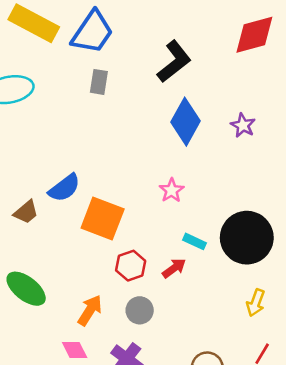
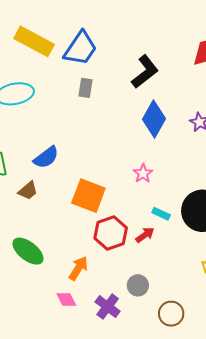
blue semicircle: (64, 188) -> (46, 157), moved
red hexagon: (131, 266) -> (111, 233), size x1.4
gray circle: (140, 310) -> (138, 285), moved

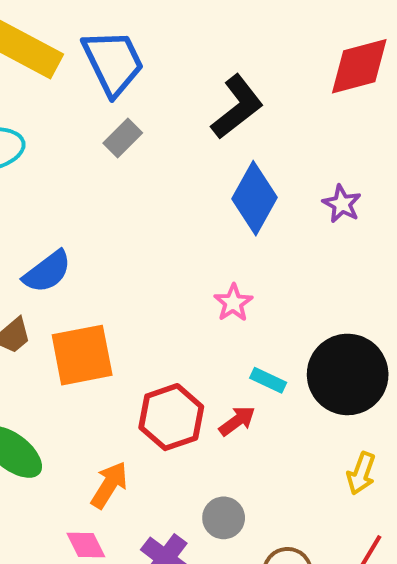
blue trapezoid: (80, 48) -> (113, 62), turned -60
gray rectangle: (85, 88) -> (123, 138), turned 36
orange square: (88, 196) -> (82, 355), moved, turned -32

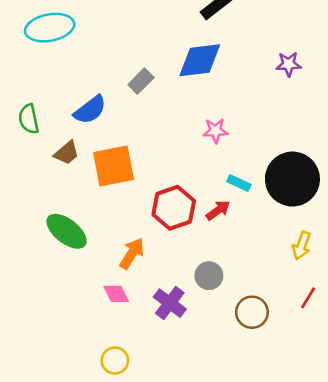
gray rectangle: (123, 138) -> (141, 81), moved
blue diamond: (255, 198) -> (200, 60), moved, turned 54
purple star: (342, 204) -> (289, 64), turned -30
pink star: (233, 303) -> (215, 131), turned 30

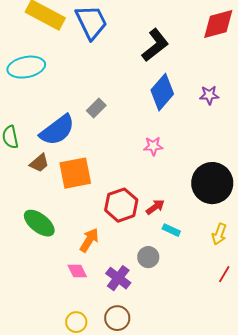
blue diamond: (200, 60) -> (162, 92), moved, turned -42
blue semicircle: (90, 110) -> (57, 130), size x1.4
cyan rectangle: (239, 183) -> (171, 230), moved
brown circle: (252, 312) -> (117, 318), moved

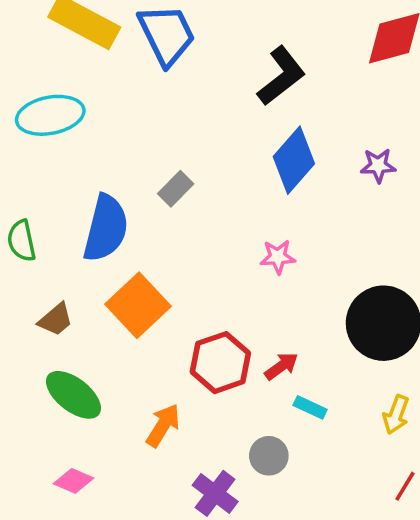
blue semicircle: (57, 130) -> (106, 228), turned -39
brown trapezoid: (39, 163) -> (56, 320), moved
orange square: (75, 173) -> (138, 305), turned -32
pink diamond: (77, 271) -> (73, 481), moved, turned -40

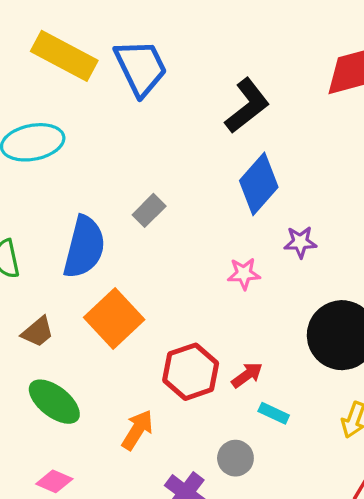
purple star: (378, 165) -> (300, 242), moved

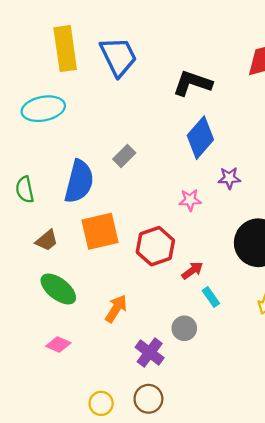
yellow rectangle: (64, 56) -> (65, 49), turned 54
black L-shape: (247, 106) -> (192, 83), turned -123
orange square: (114, 319) -> (100, 231), turned 30
red hexagon: (191, 372) -> (155, 246), moved
cyan rectangle: (274, 413) -> (211, 297), turned 30

